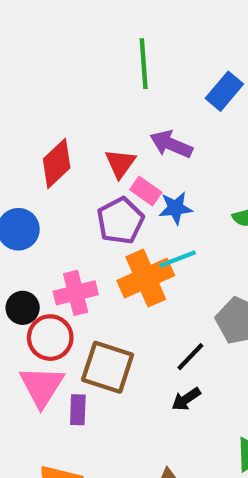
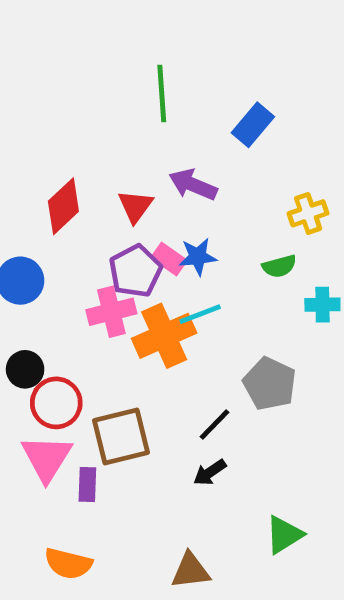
pink rectangle: (146, 191) -> (169, 259), moved
pink cross: (76, 293) -> (111, 312), moved
brown square: (108, 367) -> (121, 436), turned -32

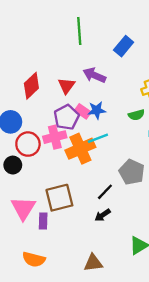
red circle: (56, 403) -> (28, 144), moved

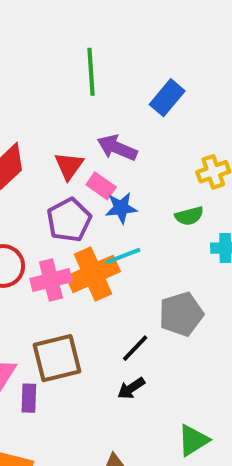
pink rectangle: (83, 111) -> (101, 186), moved
pink cross: (55, 137) -> (51, 280), moved
gray pentagon: (132, 172) -> (181, 314), turned 30

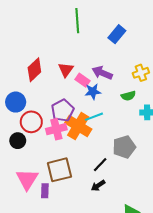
purple arrow: (117, 148) -> (102, 73), moved
purple pentagon: (69, 220) -> (63, 110), moved
orange cross: (93, 274) -> (78, 126), turned -35

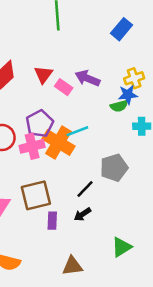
blue rectangle: (117, 34) -> (122, 29), moved
blue star: (93, 92) -> (128, 95), moved
purple rectangle: (45, 191) -> (52, 221), moved

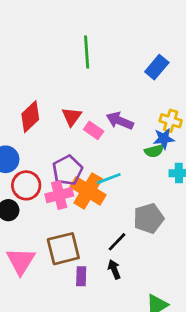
yellow cross: (134, 78) -> (171, 121), turned 36
black arrow: (82, 214) -> (114, 269), turned 102

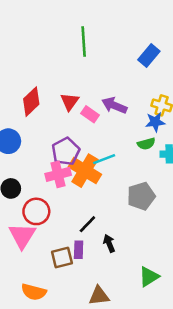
green semicircle: (154, 151) -> (146, 144), moved
red circle: (26, 185) -> (36, 211), moved
black line: (117, 242) -> (87, 224), moved
brown square: (63, 249) -> (62, 257), moved, size x0.7

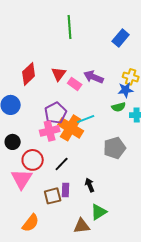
black line: (87, 224) -> (62, 164), moved
green triangle: (149, 277) -> (99, 212), moved
orange semicircle: (34, 292) -> (31, 223), turned -66

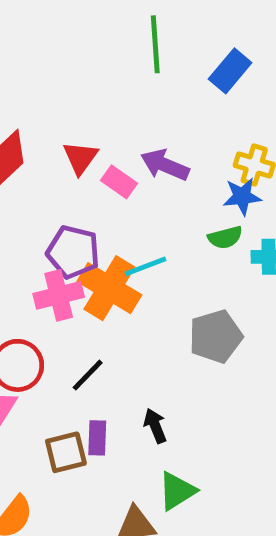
green line: (70, 27) -> (155, 44), moved
purple pentagon: (56, 113) -> (73, 252), turned -30

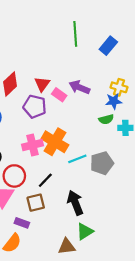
purple pentagon: (73, 252) -> (35, 107), moved
cyan line: (146, 266) -> (77, 159), moved
black arrow: (155, 426) -> (75, 203), size x1.6
purple rectangle: (97, 438) -> (22, 223), moved, turned -72
brown square: (66, 452) -> (36, 203), moved

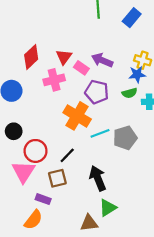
purple pentagon: (35, 107) -> (97, 92), moved
pink cross: (32, 145) -> (54, 80), moved

